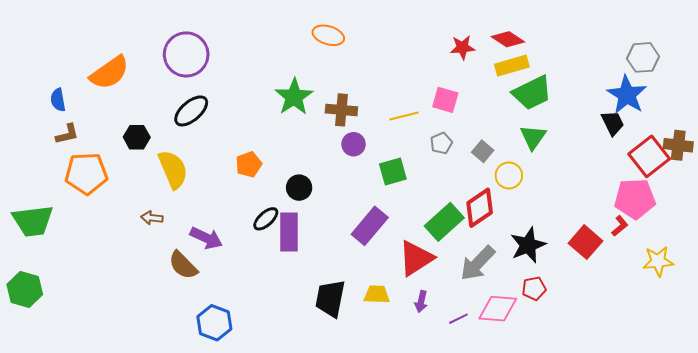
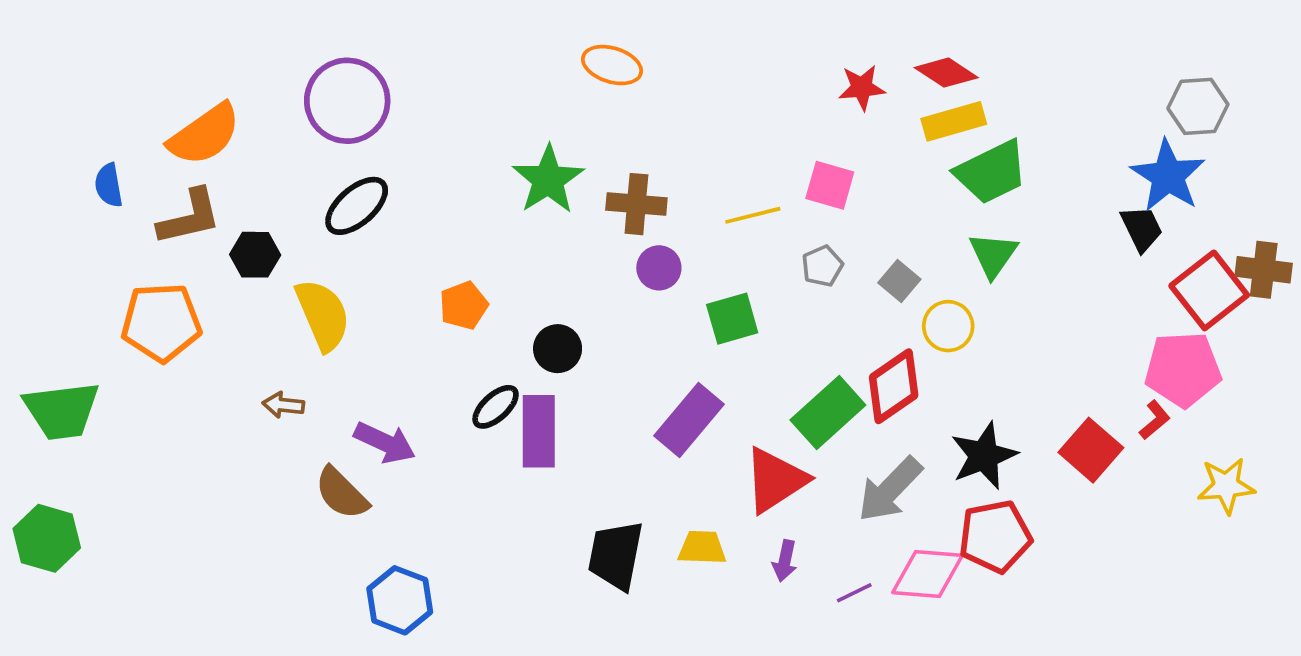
brown L-shape: (67, 134) -> (189, 217), moved, size x1.5
red pentagon: (534, 288) -> (995, 536), size x1.6

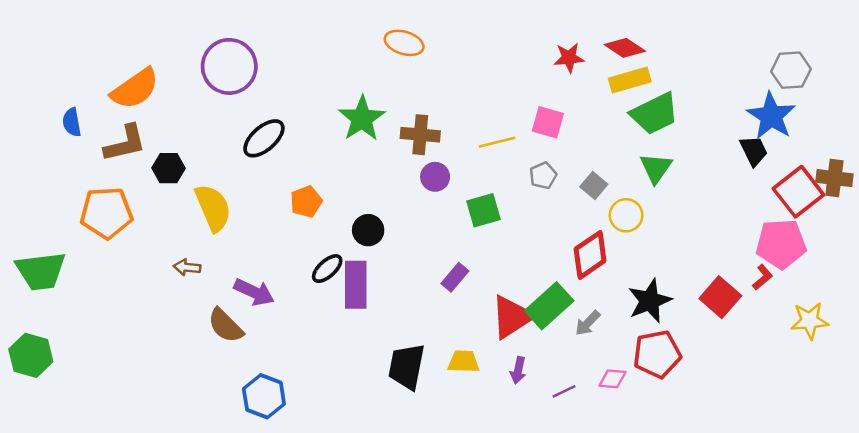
black ellipse: (357, 206) -> (264, 138), moved
green rectangle: (828, 412) -> (549, 306), moved
purple rectangle: (689, 420) -> (455, 277), size x0.6
gray arrow: (890, 489) -> (588, 323), size x0.6
pink diamond: (928, 574) -> (612, 379), size x0.6

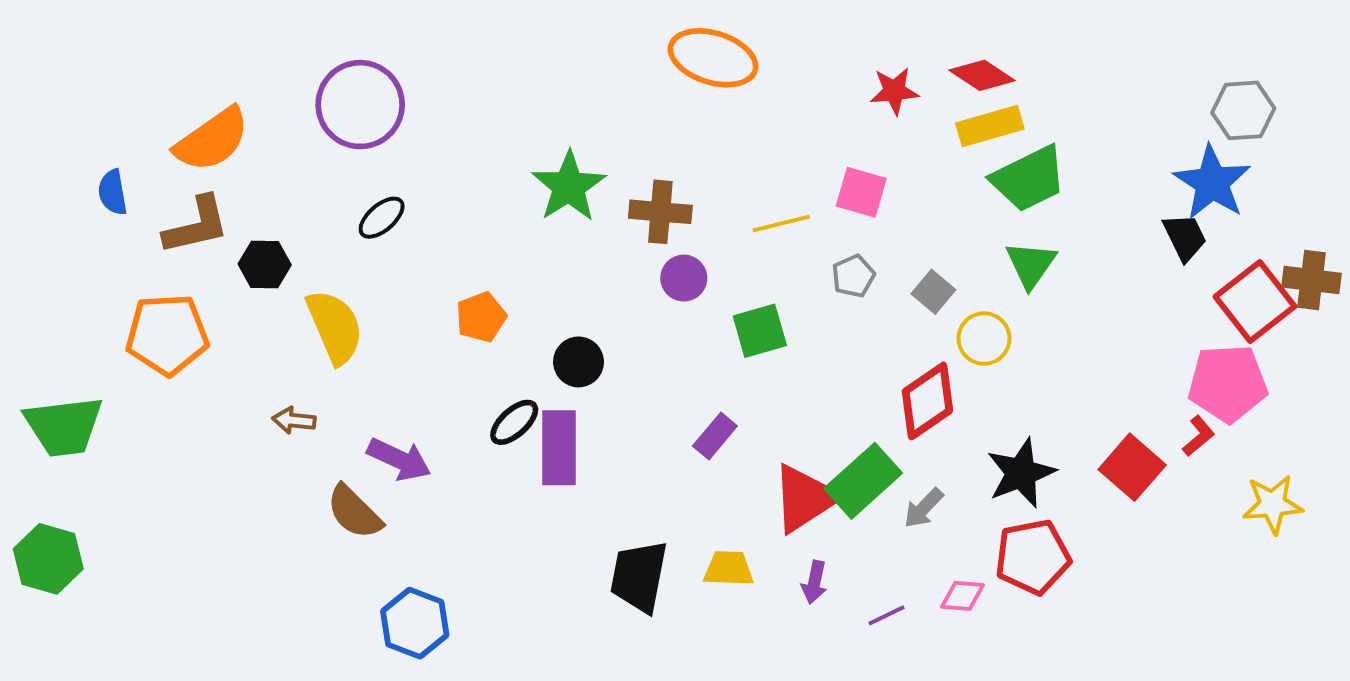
orange ellipse: (404, 43) -> (713, 58), moved, size x1.4
black ellipse: (264, 138) -> (382, 218), moved, size x0.7

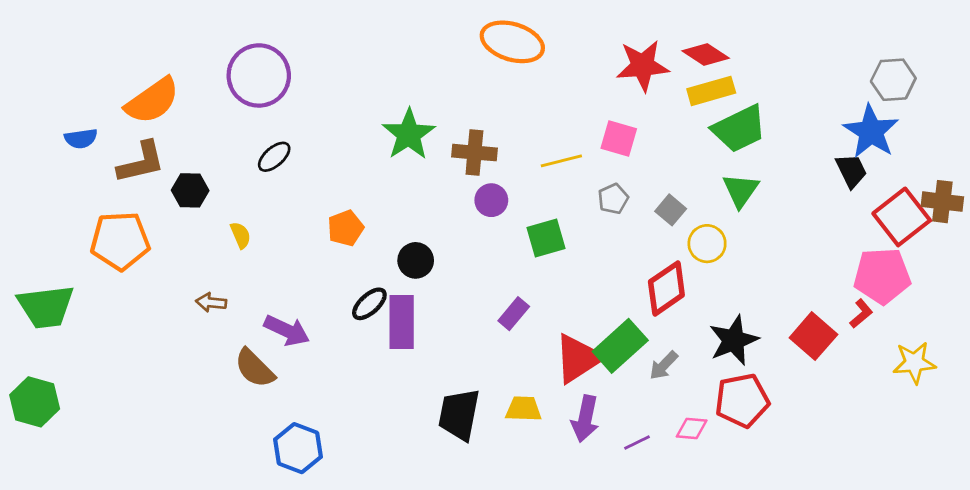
red star: (894, 91) -> (643, 66), size x1.5
blue semicircle: (113, 192) -> (81, 139), turned -88
yellow semicircle: (335, 327) -> (241, 235), size x0.5
purple arrow: (814, 582) -> (585, 419), size x1.5

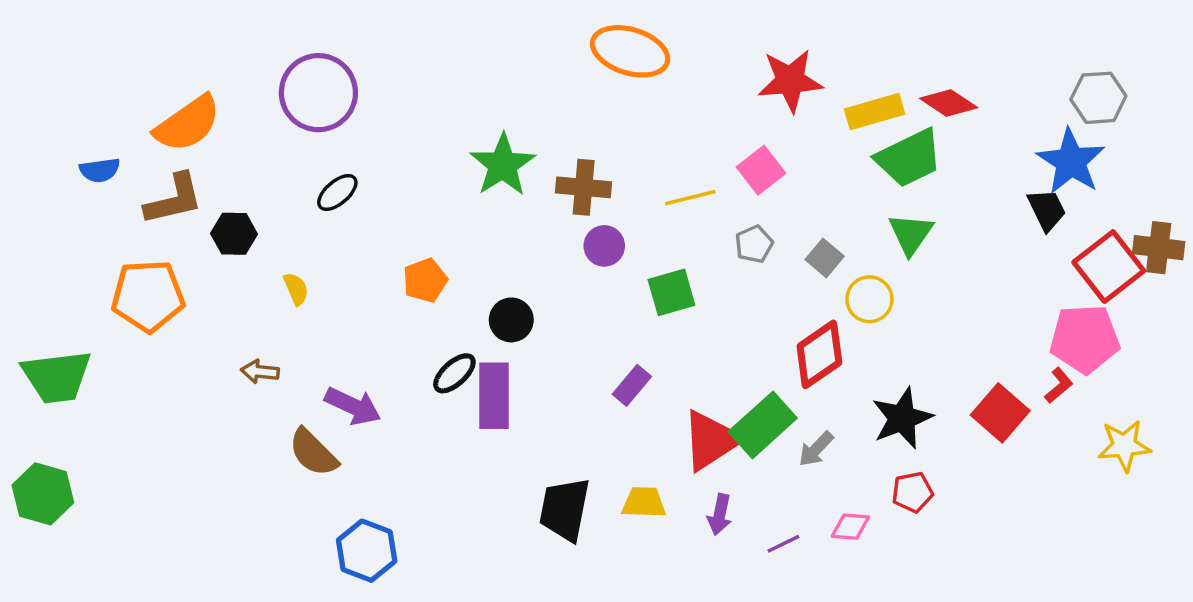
red diamond: (706, 54) -> (949, 103), moved
pink square: (619, 139) -> (761, 170), turned 36
red pentagon: (742, 400) -> (912, 492), size x0.6
purple arrow: (585, 419) -> (720, 514), size x0.7

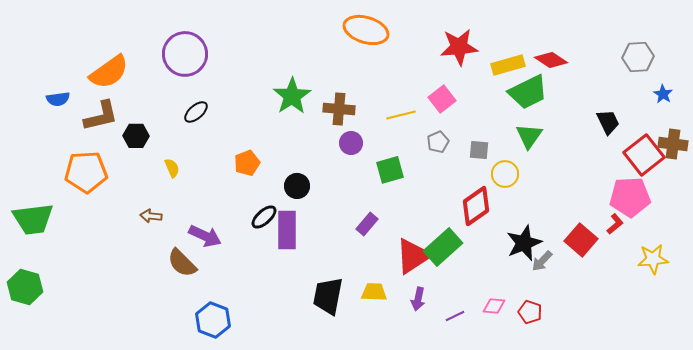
blue star: (1071, 162) -> (663, 94), moved, size x0.5
gray square: (825, 258) -> (479, 150), turned -35
gray arrow: (816, 449) -> (542, 261), moved
red pentagon: (912, 492) -> (530, 312), moved, turned 30

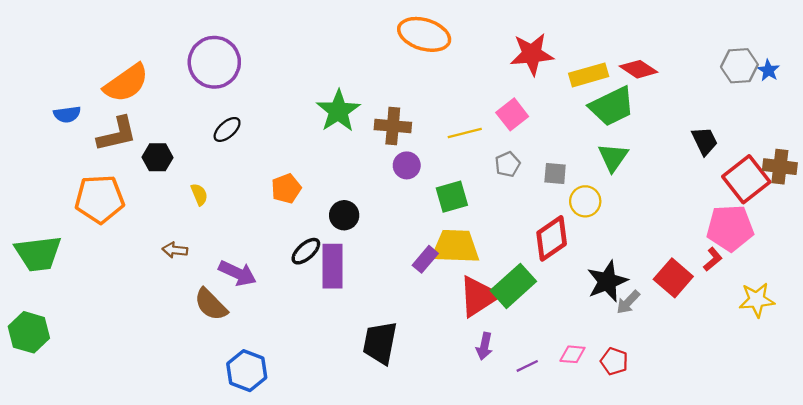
blue star: (663, 94) -> (768, 70), moved
yellow trapezoid: (374, 292) -> (455, 247), moved, size x1.6

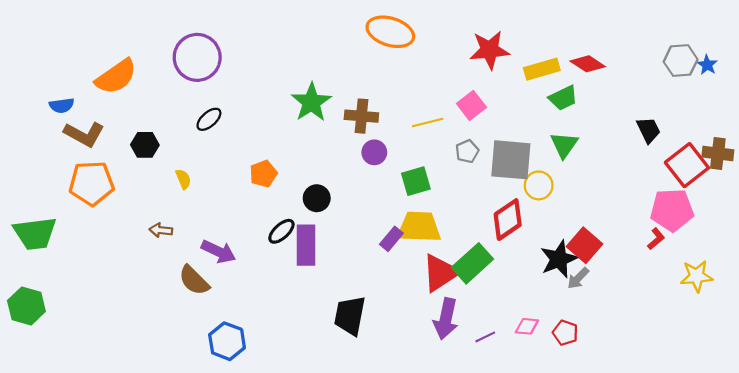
green trapezoid: (612, 106) -> (563, 98), size x0.7
brown L-shape: (117, 134) -> (84, 134), moved, turned 42
gray square: (555, 174) -> (511, 160), size x2.0
red square: (673, 278) -> (585, 245), moved
purple arrow: (484, 346) -> (446, 319), size x1.6

